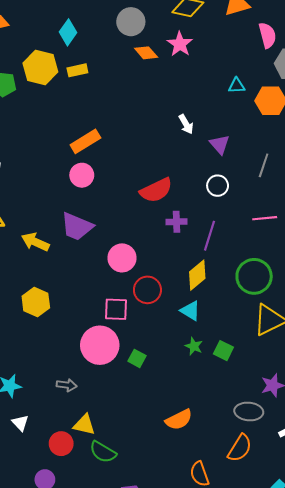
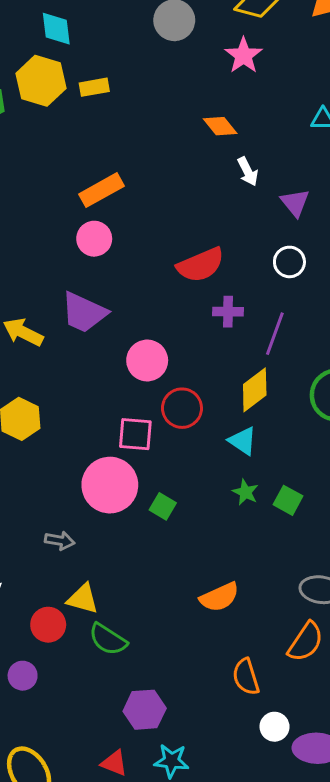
cyan diamond: (68, 32) -> (56, 29), moved, turned -45
orange diamond: (146, 53) -> (220, 126), moved

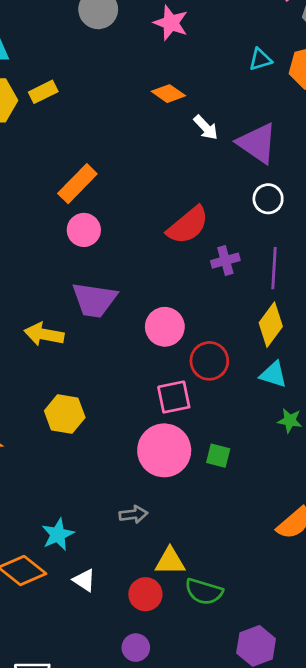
purple triangle: (295, 203) -> (257, 143), size x1.5

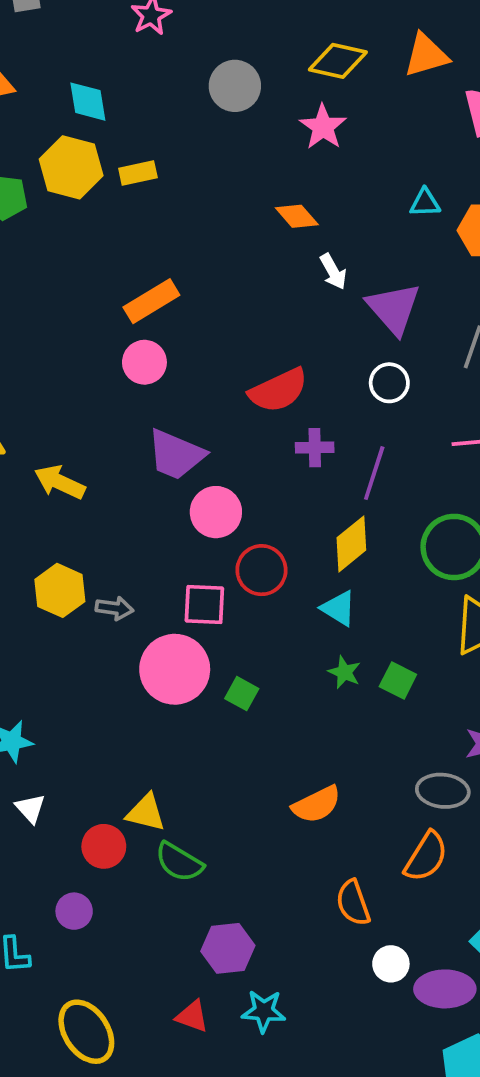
purple trapezoid: (94, 300) -> (176, 455), moved
gray arrow: (133, 514) -> (114, 608), moved

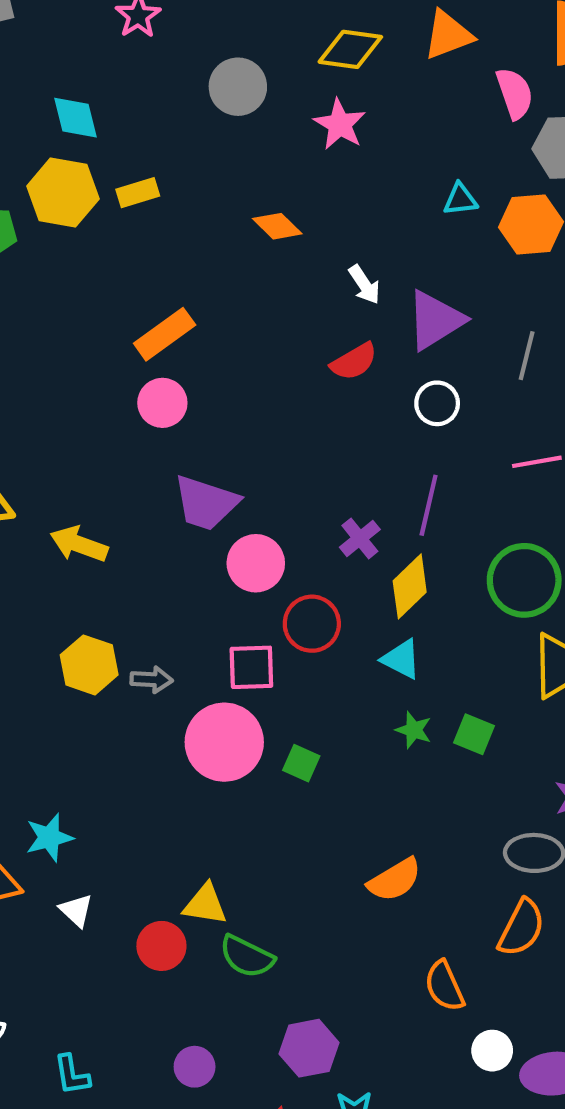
orange diamond: (297, 216) -> (277, 226), moved
purple triangle: (394, 308) -> (435, 320), turned 44
red semicircle: (278, 390) -> (354, 362), moved, size x0.7
purple cross: (315, 448) -> (360, 538), moved, turned -33
purple circle: (74, 911) -> (195, 1067), moved

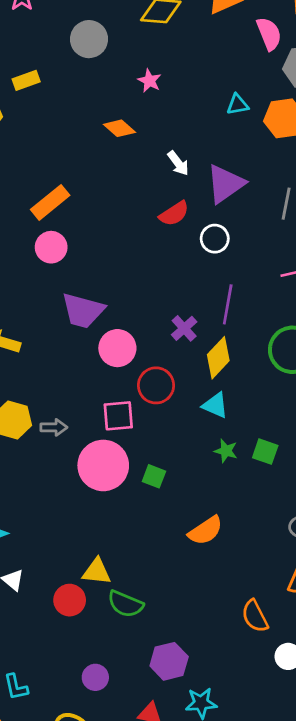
pink star: (340, 124) -> (149, 81), moved, size x0.7
yellow rectangle: (138, 193) -> (26, 80), moved
white circle: (437, 403) -> (215, 239), moved
orange semicircle: (395, 880) -> (206, 531), moved

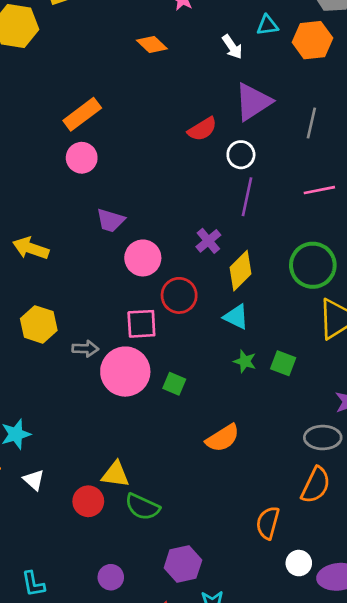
white arrow: (178, 163) -> (232, 47), moved
purple line: (228, 304) -> (247, 197), moved
purple trapezoid: (83, 311) -> (111, 220), size x0.7
gray arrow: (54, 427) -> (85, 349), moved
orange semicircle: (255, 616) -> (268, 523), turned 40

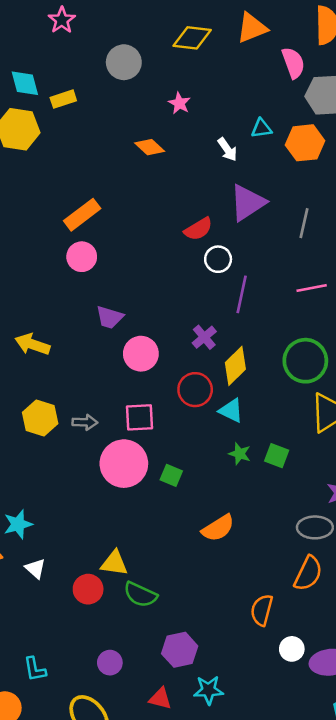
white circle: (241, 155) -> (218, 259), moved
red circle: (179, 295) -> (195, 390), moved
gray arrow: (85, 349) -> (85, 422), moved

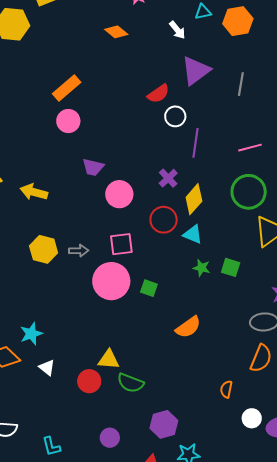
pink line: (312, 288) -> (250, 148), moved
orange semicircle: (262, 610) -> (226, 389), size x0.7

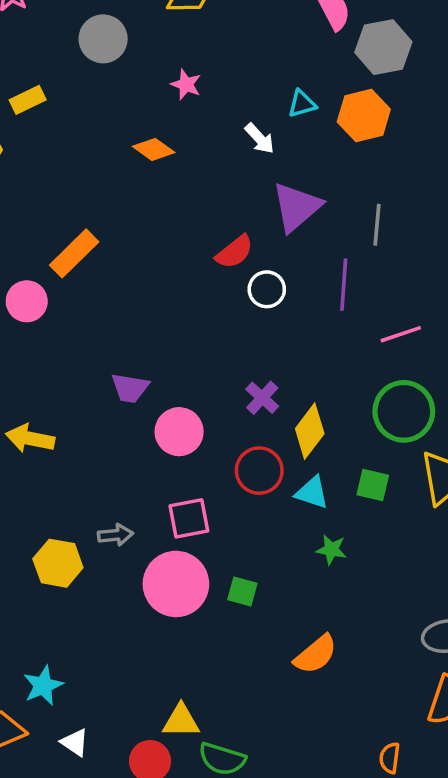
pink circle: (68, 121) -> (27, 301), moved
purple line: (195, 143) -> (344, 285), moved
yellow hexagon: (44, 249) -> (58, 563), moved
green square: (231, 267) -> (373, 485), moved

